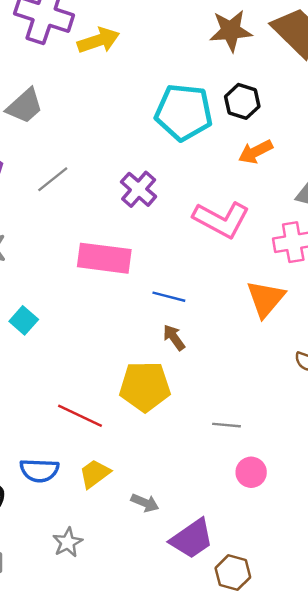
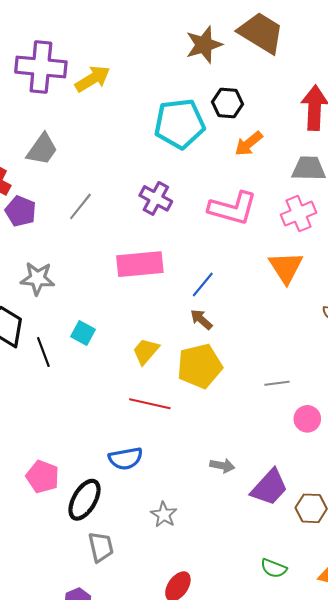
blue line: (169, 297) -> (203, 285), turned -52
brown arrow: (174, 337) -> (201, 319), moved
yellow trapezoid: (95, 474) -> (146, 351), moved

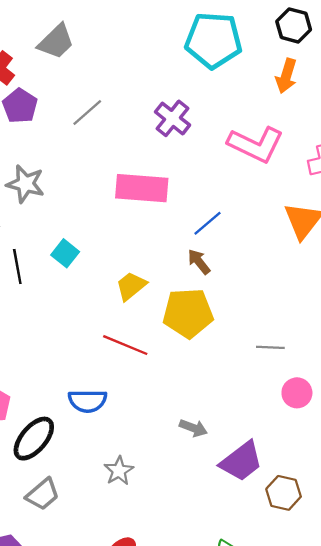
black hexagon: (228, 103) -> (294, 25), moved
orange arrow: (249, 144) -> (286, 76), turned -44
gray trapezoid: (101, 547) -> (43, 494), turned 52

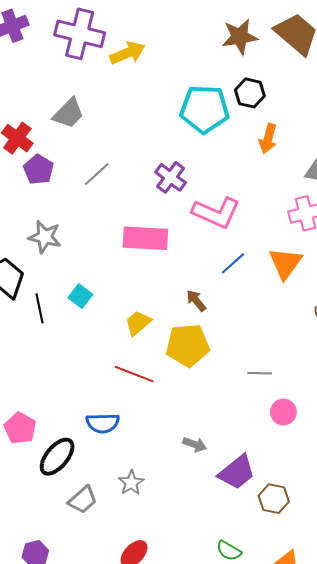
black hexagon: (294, 25) -> (250, 93), moved
pink L-shape: (256, 144) -> (216, 213), moved
blue line: (207, 223) -> (233, 263), moved
gray trapezoid: (43, 494) -> (83, 500), moved

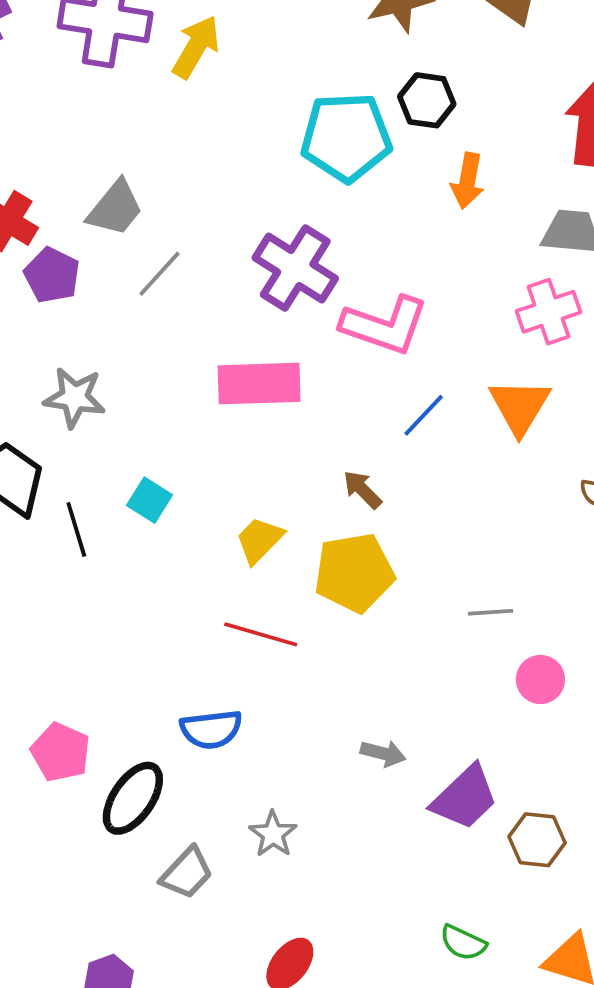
yellow arrow: (127, 53) -> (196, 47), turned -32
gray trapezoid: (68, 113) -> (115, 208), moved
purple cross: (171, 177) -> (295, 268), size x1.4

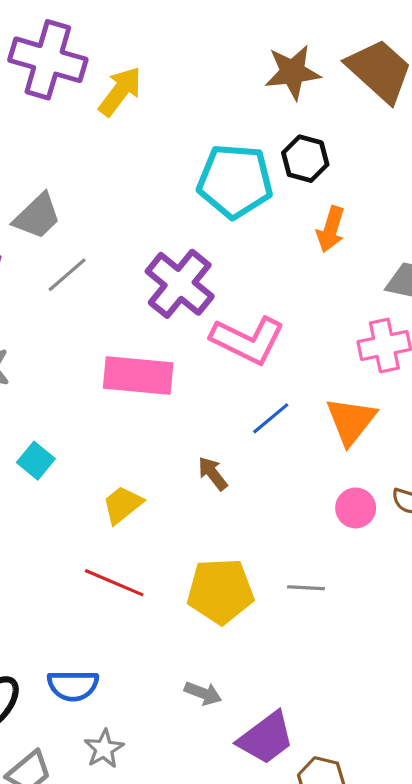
yellow pentagon: (354, 573) -> (220, 591), moved
pink circle: (540, 679) -> (356, 508), moved
blue semicircle: (211, 729) -> (73, 685), moved

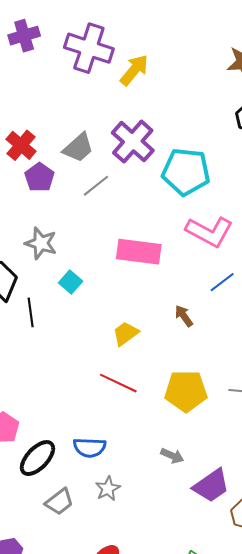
cyan pentagon: (235, 181) -> (186, 172), moved
purple cross: (180, 284) -> (133, 142), moved
cyan square: (36, 461) -> (71, 282), moved

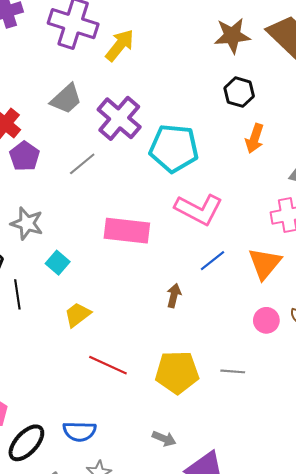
gray trapezoid: (78, 148) -> (66, 99), moved
brown arrow: (184, 316) -> (174, 296), turned 50
yellow trapezoid: (126, 334) -> (78, 315), moved

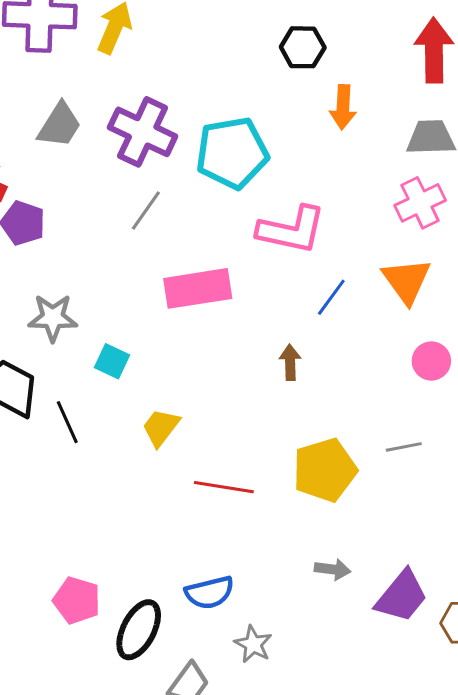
gray line: (82, 164) -> (146, 210), moved

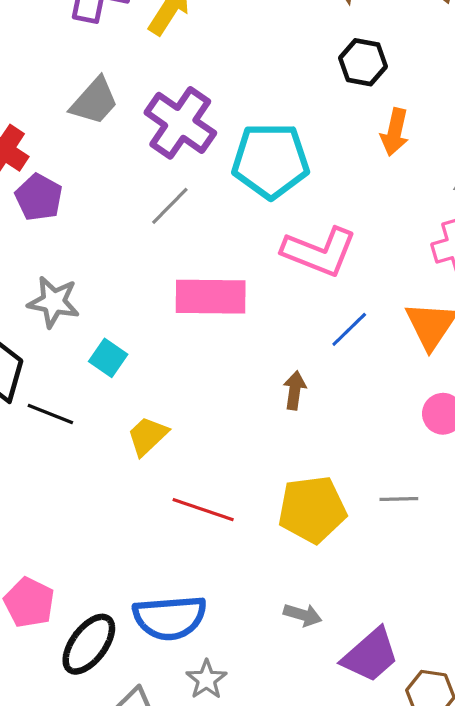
black line: (67, 422) -> (50, 414), turned -54
blue semicircle: (210, 593) -> (170, 618), size x1.4

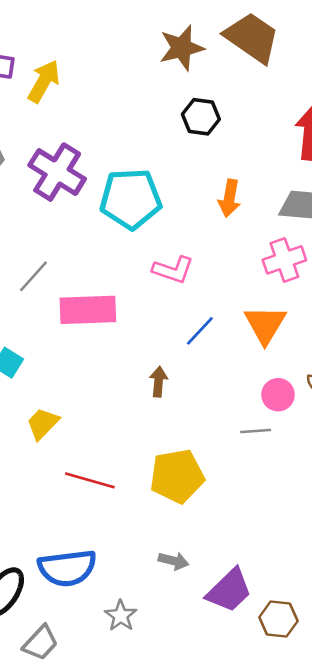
orange arrow: (395, 132) -> (229, 198), moved
gray line: (170, 206) -> (33, 276), moved
pink L-shape: (319, 252) -> (173, 270), size x0.7
gray line: (399, 499) -> (256, 431), moved
gray star: (206, 679) -> (121, 616), moved

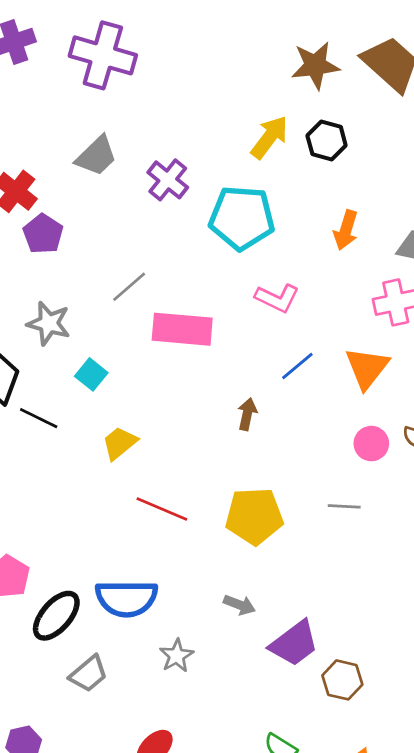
yellow arrow: (44, 81) -> (269, 137), moved
purple cross: (57, 172) -> (168, 180), size x0.7
gray line: (256, 431) -> (344, 506), moved

